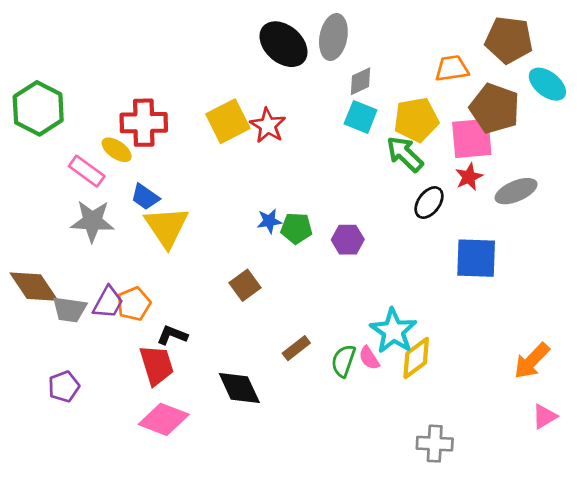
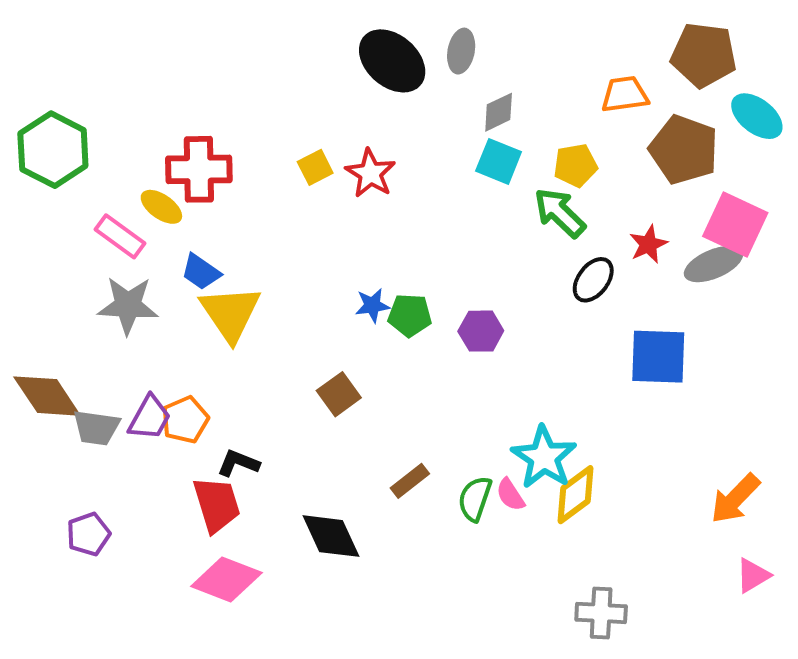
gray ellipse: (333, 37) -> (461, 51), size x0.7
yellow pentagon: (416, 120) -> (575, 165), size x0.7
yellow square: (228, 121) -> (315, 167), size x0.6
pink square: (472, 138) -> (735, 225), moved, turned 30

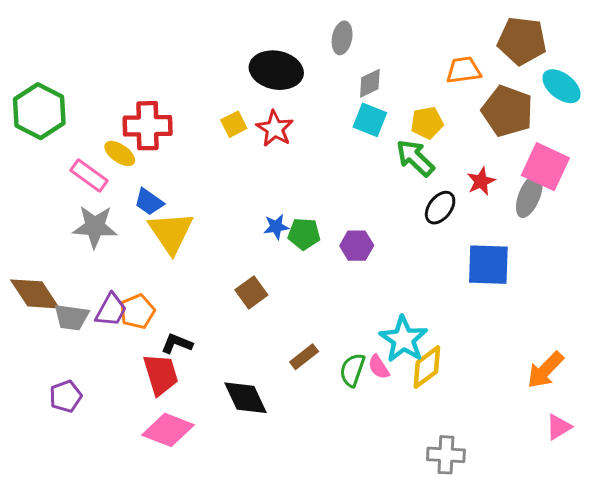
black ellipse: (392, 61) -> (276, 70), moved, turned -30
gray ellipse: (713, 264) -> (529, 196), turned -45

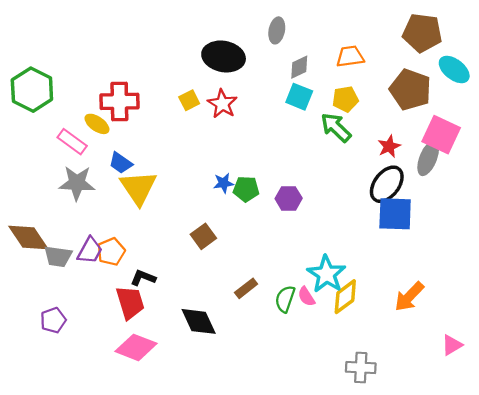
orange trapezoid: (463, 70) -> (350, 56), moved
black ellipse: (440, 208) -> (387, 184), moved, size x1.4
orange arrow: (545, 370) -> (409, 297), moved

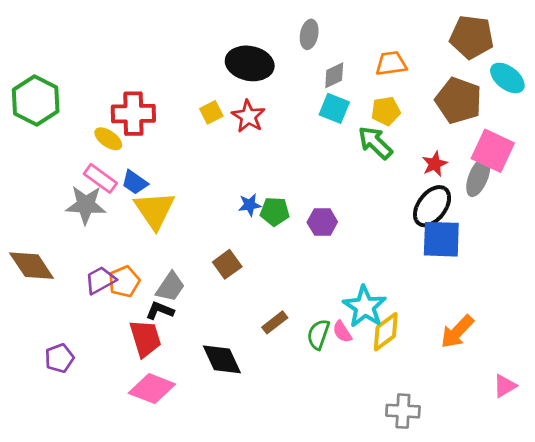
pink rectangle: (72, 142) -> (100, 178), moved
purple trapezoid: (90, 250) -> (100, 280), turned -148
gray trapezoid: (58, 256) -> (170, 287), moved, turned -64

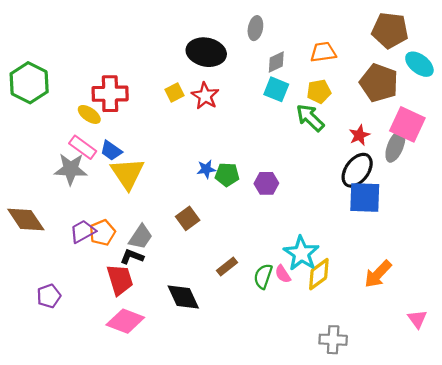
pink triangle: (505, 386) -> (417, 319), turned -35

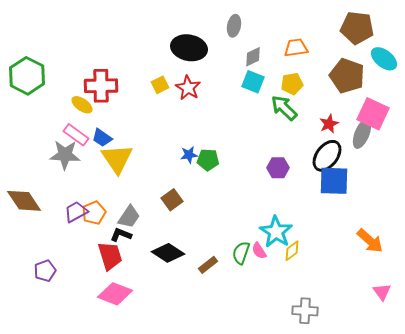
purple hexagon: (266, 183) -> (278, 168), moved
brown rectangle: (227, 266) -> (208, 265), moved
yellow diamond: (319, 274) -> (292, 251), size x0.7
orange arrow: (378, 274) -> (370, 241), moved, turned -92
black diamond: (183, 297) -> (168, 253), moved, turned -32

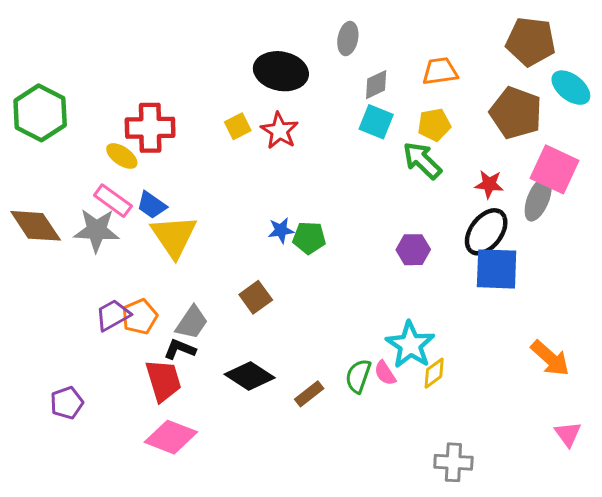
red star: (329, 124) -> (489, 184), turned 30
brown diamond: (24, 201) -> (36, 226), moved

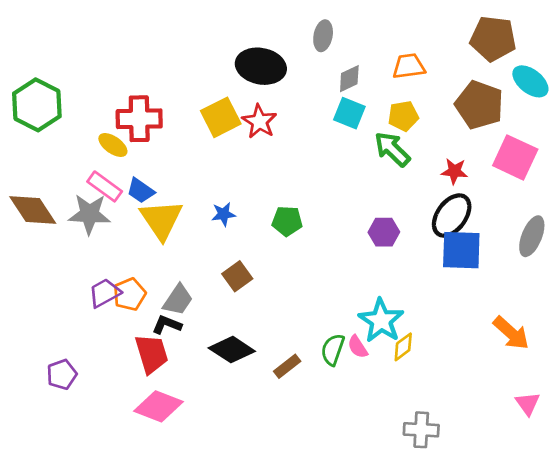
yellow square: (238, 126) -> (221, 117), size x1.6
gray ellipse: (538, 199) -> (532, 236), moved
blue star: (281, 230) -> (224, 214), moved

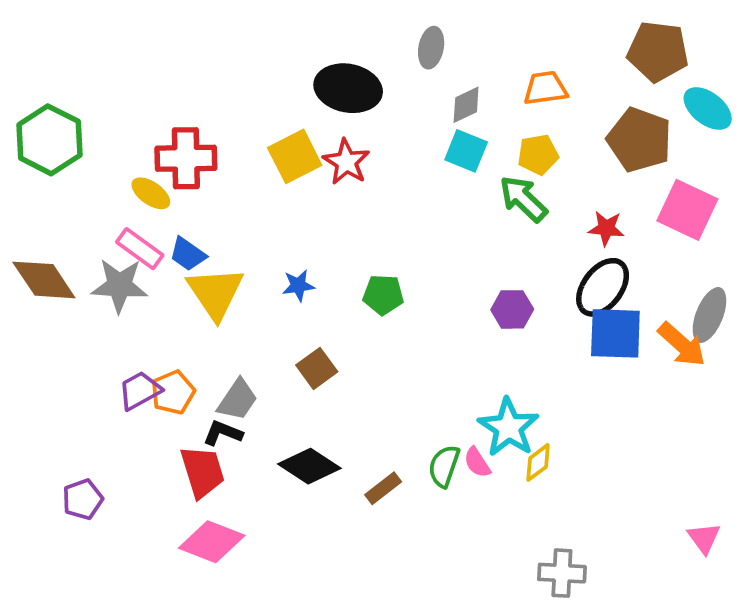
orange arrow: (511, 333) -> (682, 344), moved

